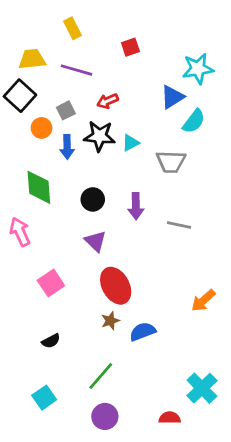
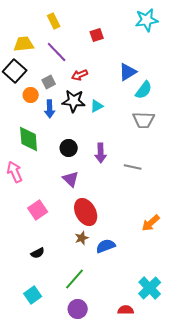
cyan star: (198, 69) -> (147, 20), moved
purple line: (77, 70) -> (57, 52), turned 30
gray trapezoid: (171, 162) -> (144, 120), moved

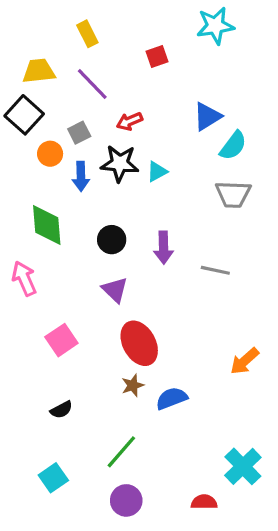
cyan star: (147, 20) -> (215, 26), moved

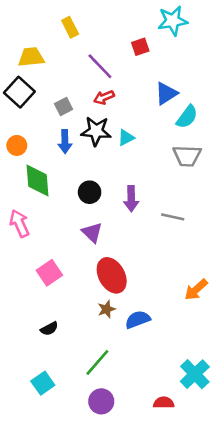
red square: (157, 56) -> (140, 47), moved
purple line: (92, 84) -> (100, 66), moved
orange circle: (50, 154) -> (17, 145), moved

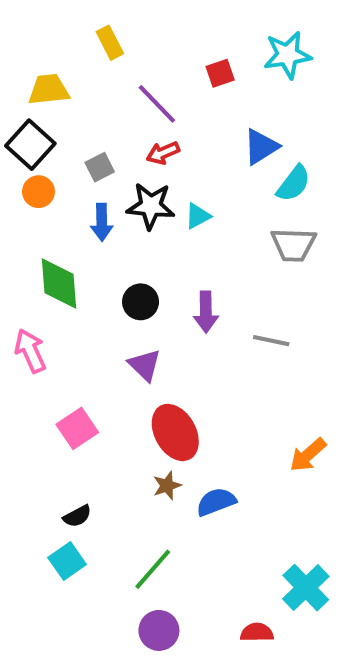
cyan star: (173, 21) -> (287, 55), moved
orange circle: (17, 145) -> (38, 192), moved
cyan square: (43, 383) -> (67, 561), moved

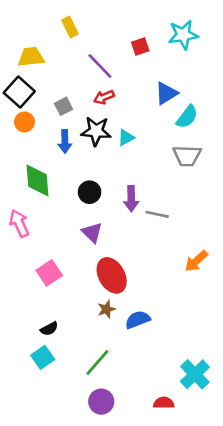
gray line: (271, 341) -> (157, 214), moved
orange arrow: (308, 455) -> (196, 261), moved

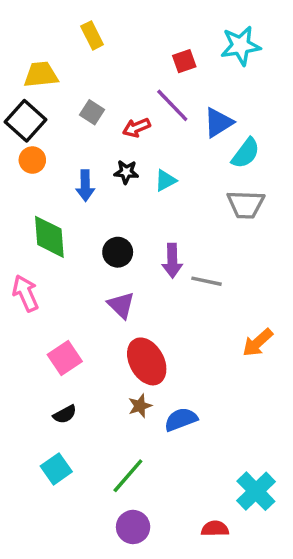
purple line: (100, 66) -> (172, 105), moved
gray square: (64, 106) -> (92, 112), moved, turned -30
black star: (96, 131) -> (126, 172), size x0.6
black semicircle: (49, 329) -> (65, 414), moved

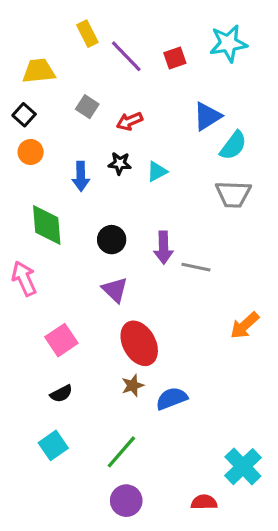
purple line: (172, 105) -> (126, 56), moved
black square: (26, 121) -> (24, 115), size x0.6

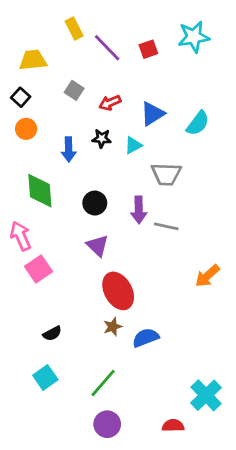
blue triangle: (207, 116) -> (152, 114), moved
gray trapezoid: (233, 194) -> (166, 174), moved
pink square: (61, 340) -> (38, 269), moved

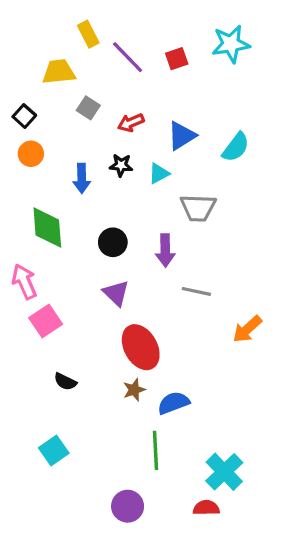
yellow trapezoid: (33, 60) -> (59, 72), moved
gray line: (166, 226) -> (196, 291), moved
black semicircle: (52, 334) -> (65, 382), moved, turned 54
green line: (103, 383) -> (155, 450), moved, turned -44
cyan cross: (206, 395) -> (224, 472), moved

